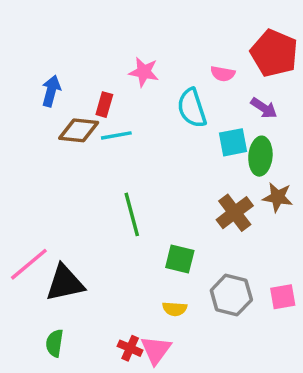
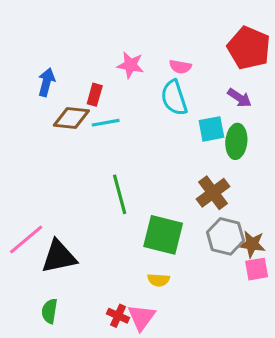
pink semicircle: (223, 74) -> (180, 67), moved
brown star: (278, 197) -> (252, 244), moved
green square: (180, 259) -> (163, 235), size x1.5
gray hexagon: (231, 295) -> (225, 236), moved

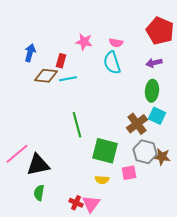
purple arrow: (239, 98) -> (154, 63), turned 133
cyan square: (211, 129) -> (157, 116), moved, turned 36
pink square: (257, 269) -> (129, 173), moved
green semicircle: (50, 311) -> (39, 193), moved

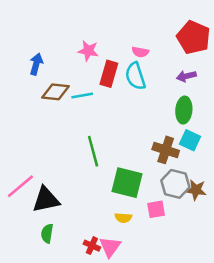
pink star: (84, 42) -> (88, 51), moved
red rectangle: (61, 61) -> (109, 74), moved, size x1.5
brown cross: (137, 124) -> (166, 150), turned -35

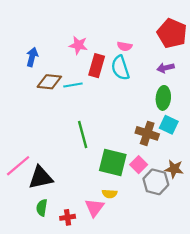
gray hexagon: (175, 184) -> (156, 182), moved
pink square: (156, 209) -> (139, 165), moved, turned -35
red cross: (92, 246) -> (68, 217), moved, turned -32
pink triangle: (110, 247) -> (94, 208), moved

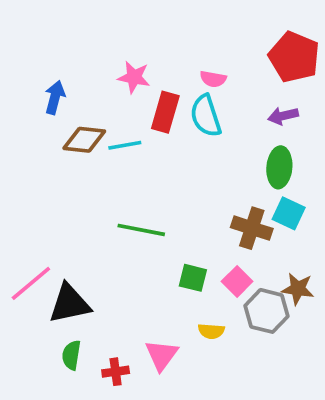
green line: (83, 134) -> (141, 230), turned -64
green square: (113, 162) -> (193, 278), size x0.6
yellow semicircle: (110, 194) -> (211, 331), moved

